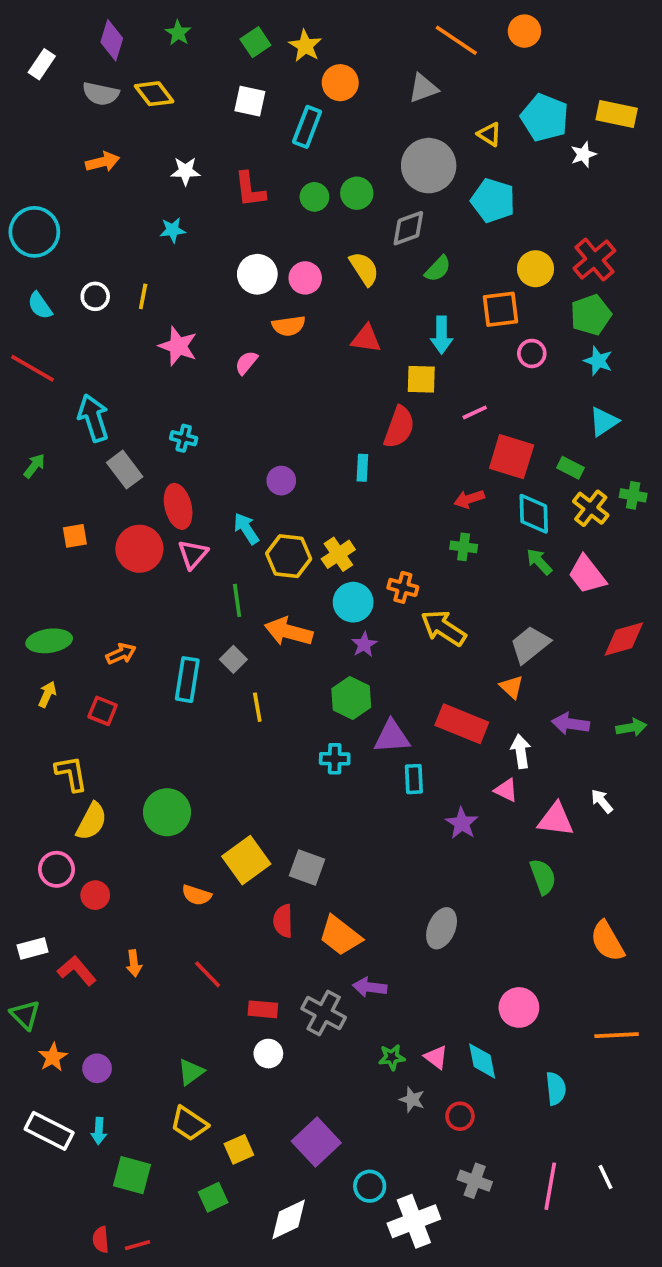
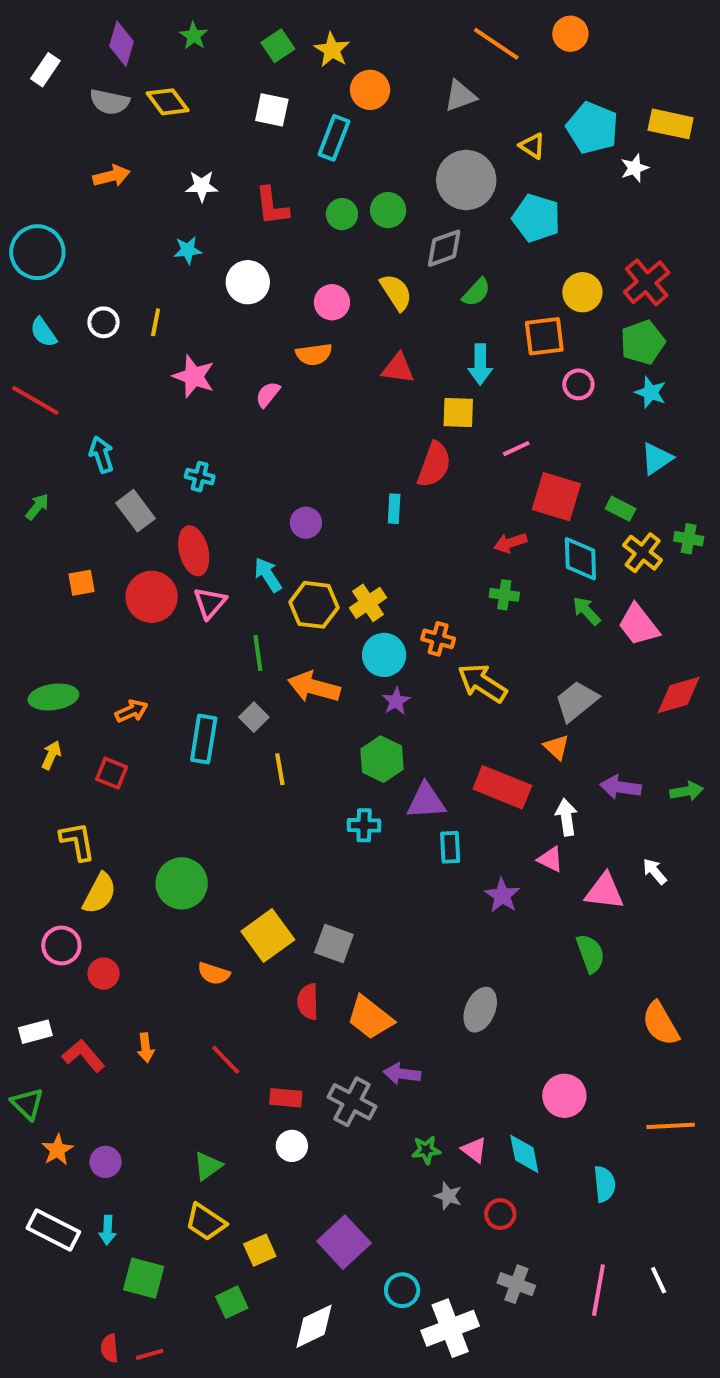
white circle: (257, 274) -> (248, 282), moved
cyan arrow: (93, 418) -> (101, 455), size x0.7

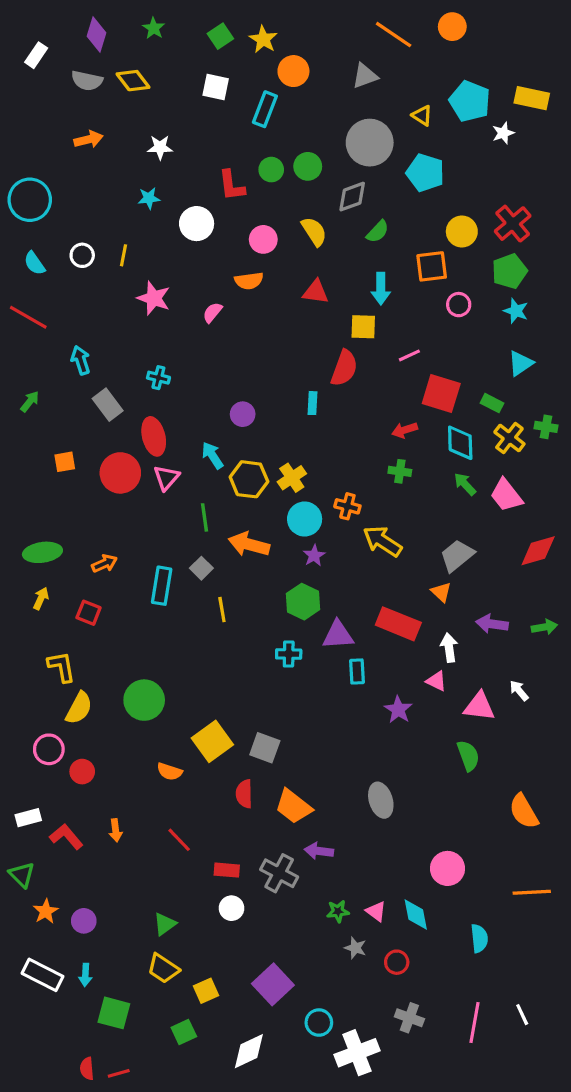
red L-shape: (272, 206) -> (231, 185), moved
gray ellipse: (480, 1010) -> (381, 800), turned -40

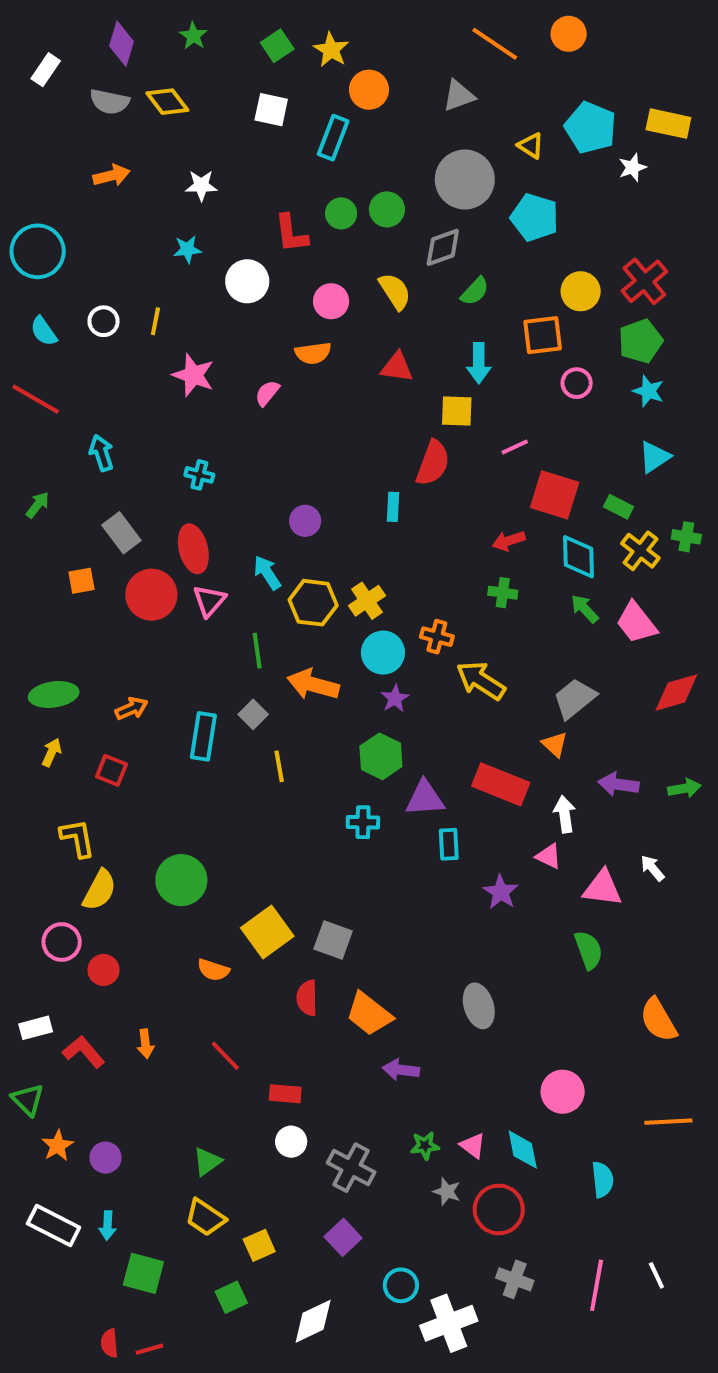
gray rectangle: (108, 405) -> (121, 533), moved
gray cross: (279, 873) -> (351, 1168), moved
red circle: (397, 962) -> (499, 1209), size x1.6
purple square: (273, 984) -> (343, 1237), size x0.7

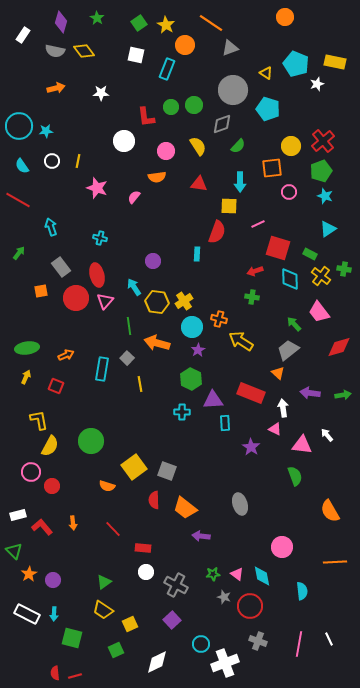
orange line: (495, 44) -> (211, 23), moved
cyan star: (187, 249) -> (46, 131), moved
green arrow: (585, 609) -> (294, 324), moved

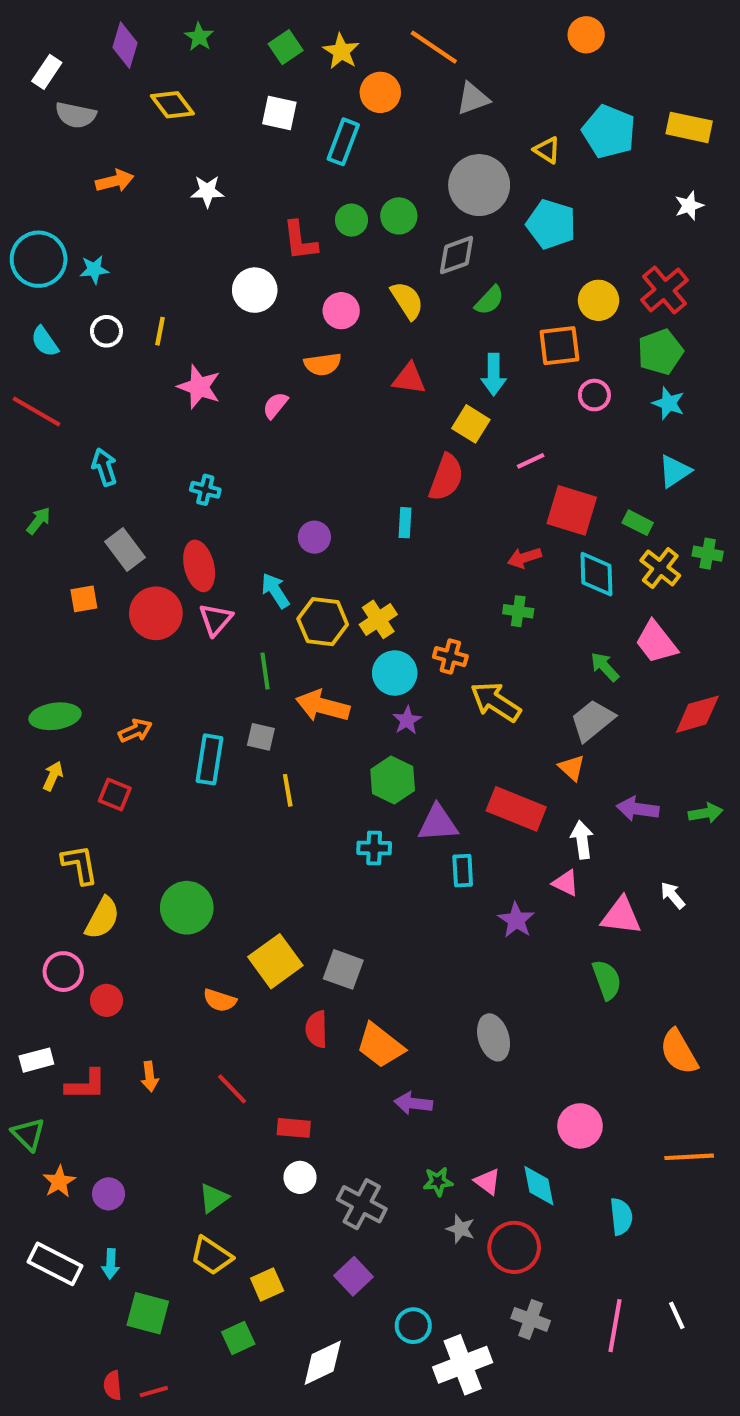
gray semicircle: (55, 51) -> (76, 115), moved
white star: (317, 84) -> (689, 206), moved
yellow square: (229, 206) -> (471, 424), turned 30
gray square: (127, 358) -> (261, 737), turned -32
red L-shape: (42, 527) -> (86, 1085), turned 130

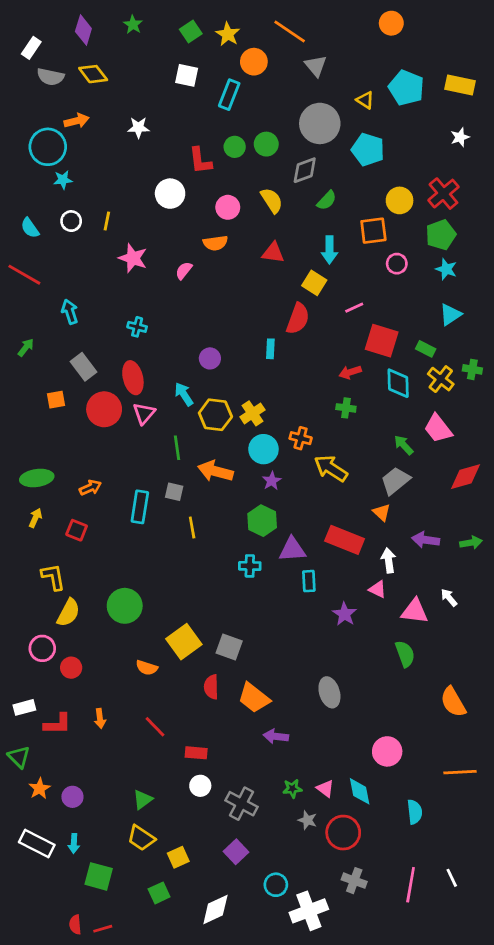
gray triangle: (473, 99) -> (316, 66), turned -50
yellow diamond: (172, 105) -> (93, 74), moved
cyan circle: (39, 259) -> (48, 147), moved

